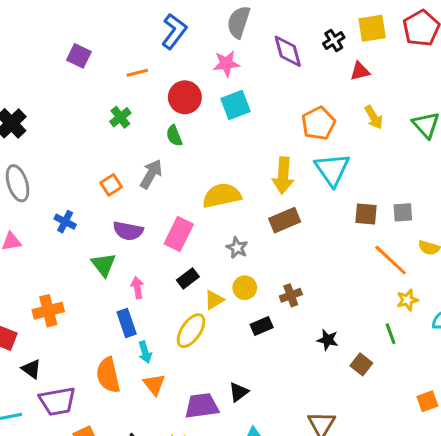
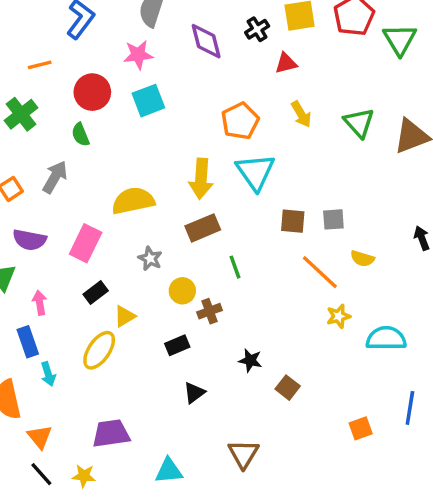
green cross: (120, 117) -> (21, 114), size x1.4
yellow circle: (245, 288) -> (182, 291), moved
green line: (391, 334) -> (235, 267), moved
orange triangle: (154, 384) -> (40, 437), moved
black triangle: (239, 392) -> (194, 393), moved

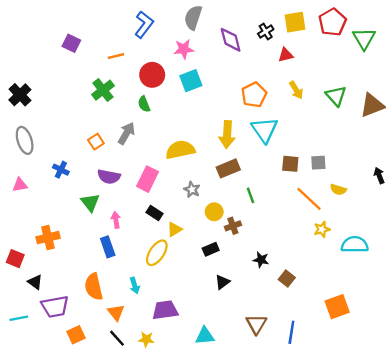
black rectangle: (96, 292) -> (155, 213), turned 70
cyan arrow: (48, 374) -> (135, 286), moved
blue line: (410, 408) -> (291, 332), moved
orange square: (361, 428) -> (337, 307), size x1.5

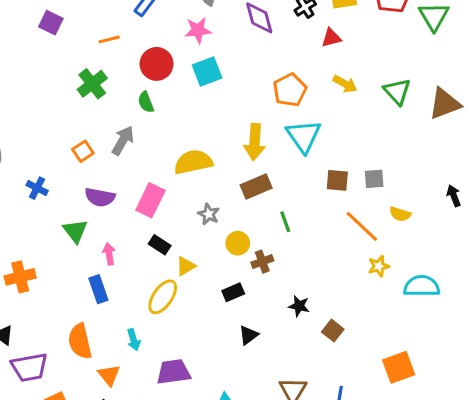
yellow arrow: (296, 90) -> (345, 84), turned -30

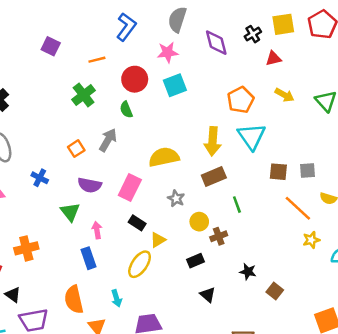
black triangle: (248, 335) -> (208, 295), turned -42

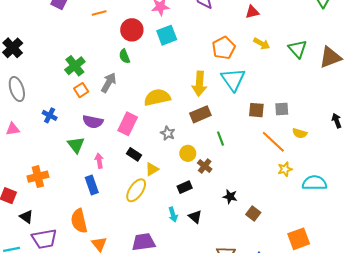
green cross: (84, 95) -> (75, 66), moved
brown cross: (219, 236) -> (205, 166), turned -32
cyan arrow: (116, 298) -> (173, 215), moved

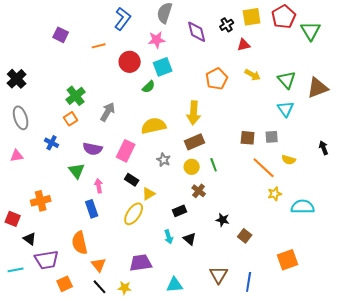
green semicircle: (124, 56) -> (149, 87), moved, turned -112
cyan triangle: (233, 79) -> (286, 109), moved, size x0.7
orange square: (81, 90) -> (71, 119), moved
yellow circle: (188, 153) -> (192, 167), moved

